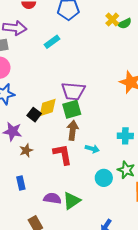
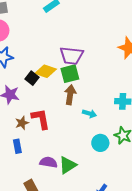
yellow diamond: (48, 107) -> (46, 71), turned 35
brown star: (26, 150) -> (22, 123), moved
red L-shape: (63, 154) -> (41, 119), moved

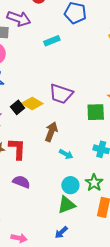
green square: (70, 74) -> (96, 112), moved
purple semicircle: (48, 162) -> (21, 182), moved
green triangle: (68, 165) -> (66, 205), moved

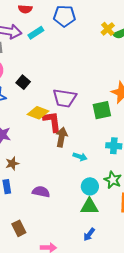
cyan rectangle: (52, 41) -> (36, 33), moved
black square: (18, 107) -> (23, 82), moved
red L-shape: (17, 149) -> (52, 121), moved
green triangle: (66, 205) -> (89, 206), turned 30

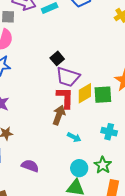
black square: (23, 82) -> (57, 58), moved
yellow diamond: (38, 113) -> (85, 93), moved, turned -60
red L-shape: (52, 121) -> (65, 98), moved

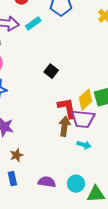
purple trapezoid: (68, 77) -> (83, 119), moved
cyan circle: (79, 168) -> (76, 184), moved

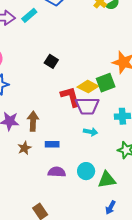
yellow diamond: (85, 100) -> (88, 87), turned 75
brown arrow: (64, 126) -> (33, 121), moved
blue rectangle: (12, 179) -> (52, 144), moved, turned -72

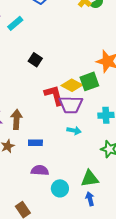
cyan rectangle: (29, 15) -> (15, 23), moved
cyan circle: (86, 171) -> (60, 188), moved
blue arrow: (110, 208) -> (90, 199), moved, turned 136

